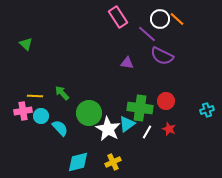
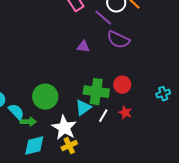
green arrow: (62, 93) -> (28, 122), moved, turned 133
white star: (108, 129) -> (64, 128), moved

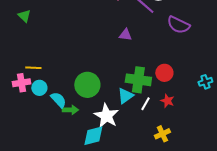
purple semicircle: (118, 40) -> (178, 25), moved
cyan diamond: (34, 146) -> (93, 136), moved
yellow cross: (69, 146) -> (162, 134), moved

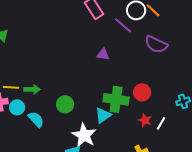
green circle: (87, 85) -> (65, 104), size x0.7
white line: (145, 104) -> (161, 123), moved
green arrow: (70, 110) -> (32, 89), moved

